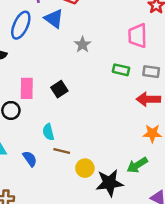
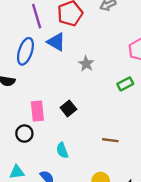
green rectangle: (121, 70) -> (125, 84), turned -35
brown line: (62, 151) -> (110, 140), moved

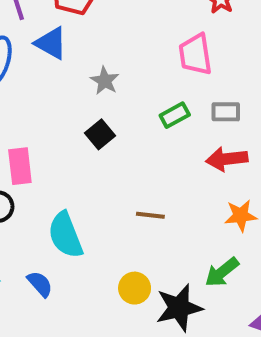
black square: (68, 108) -> (100, 134), moved
cyan semicircle: (62, 150) -> (65, 235), size x1.6

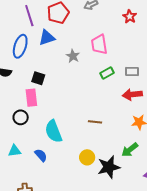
blue triangle: (51, 43) -> (47, 38), turned -48
pink trapezoid: (195, 54) -> (99, 44), moved
black square: (100, 134) -> (38, 78), moved, turned -32

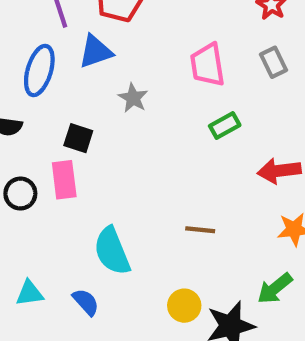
gray star: (73, 56) -> (133, 98), moved
gray rectangle: (132, 71) -> (274, 62), moved, turned 64
black circle: (21, 117) -> (20, 194), moved

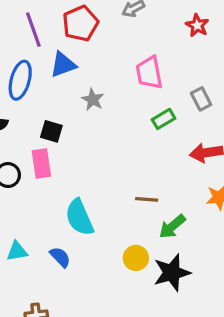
gray rectangle: (274, 62) -> (201, 99), moved
green arrow: (275, 288) -> (172, 227), moved

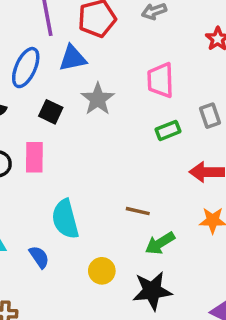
gray star: (93, 99) -> (98, 99), size x1.4
black square: (51, 131) -> (51, 112), moved
yellow circle: (136, 258) -> (102, 271), moved

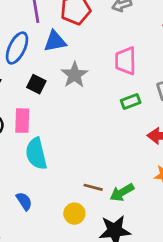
brown line: (138, 211) -> (93, 187), moved
cyan semicircle: (65, 219) -> (36, 154), moved

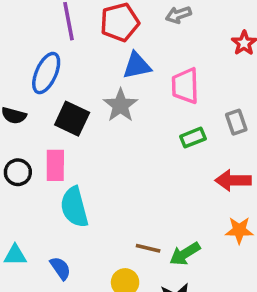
blue triangle: (55, 41) -> (137, 66), moved
black square: (36, 84) -> (72, 119), size x1.4

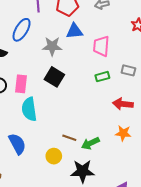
gray star: (120, 105) -> (52, 46), moved, turned 30
black square: (72, 119) -> (54, 77), moved
gray rectangle: (236, 122) -> (128, 70), turned -64
blue semicircle: (60, 268) -> (17, 144), size x1.5

